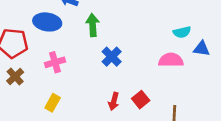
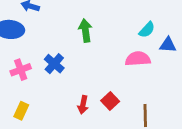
green arrow: (93, 25) -> (85, 31), moved
cyan semicircle: (182, 32) -> (147, 30), turned -30
blue cross: (112, 57) -> (54, 64), moved

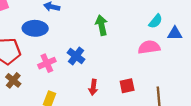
red square: (110, 101) -> (127, 86), turned 35
red arrow: (83, 105) -> (93, 87), moved

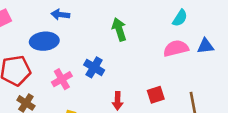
blue triangle: (175, 33) -> (205, 46), moved

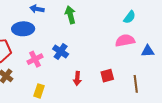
green arrow: (119, 29) -> (70, 15), moved
blue triangle: (205, 46) -> (148, 51), moved

